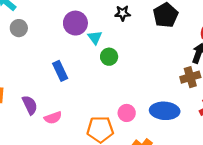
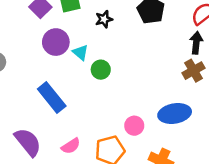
blue rectangle: (60, 71) -> (52, 98), size x1.4
purple semicircle: (30, 105) -> (28, 142), size x1.4
pink semicircle: (53, 118) -> (71, 146), moved

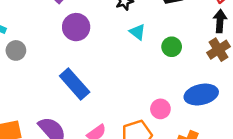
cyan triangle: (80, 52) -> (137, 32), moved
green circle: (101, 70) -> (172, 47), moved

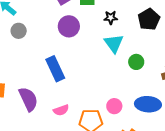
cyan triangle: (137, 32) -> (114, 43), size x1.5

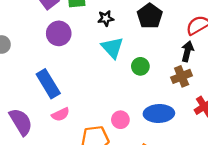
pink semicircle: (61, 110) -> (61, 114), moved

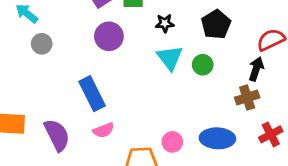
green circle: (140, 66) -> (203, 65), moved

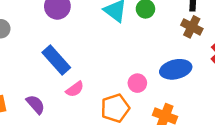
brown cross: (247, 98) -> (192, 27), turned -30
purple semicircle: (57, 135) -> (35, 104), size x0.7

